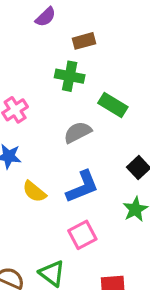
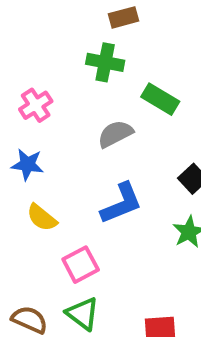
yellow semicircle: (34, 192) -> (42, 218), moved
pink square: (82, 235) -> (81, 265), moved

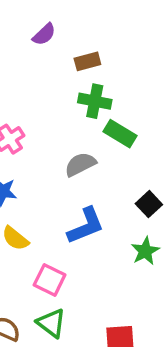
green cross: (105, 62) -> (95, 101), moved
pink square: (81, 265) -> (50, 280), turned -36

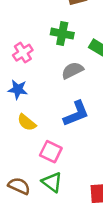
green cross: (95, 101) -> (62, 34), moved

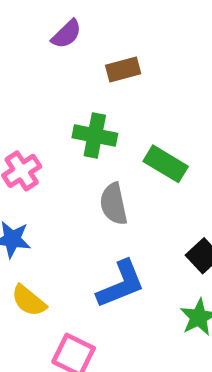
gray semicircle: (72, 70) -> (114, 204), turned -75

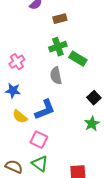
green cross: (95, 136) -> (58, 47), moved, turned -30
blue L-shape: (121, 284) -> (45, 110), moved

